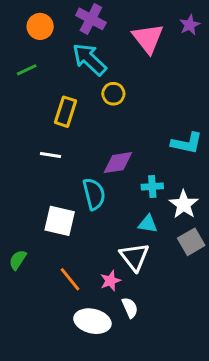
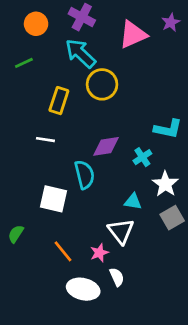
pink triangle: (148, 38) -> (133, 35), turned 44
yellow circle: (113, 94) -> (102, 84), size x1.5
cyan cross: (152, 186) -> (142, 157), moved, turned -30

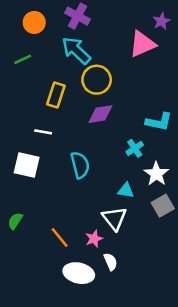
pink triangle: (133, 35) -> (142, 44), moved
purple diamond: (106, 146) -> (100, 114), moved
white square: (54, 199) -> (27, 165), moved

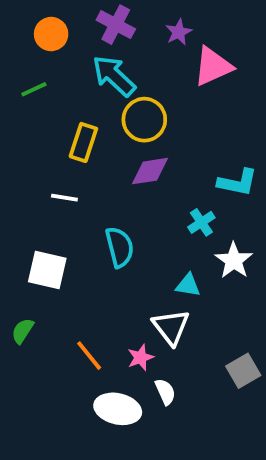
purple star: (161, 21) -> (179, 32), moved
white square: (27, 165) -> (47, 270), moved
gray square: (163, 206) -> (243, 371), moved

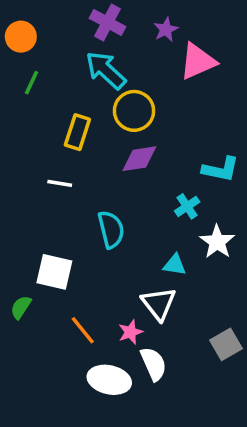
orange circle: (51, 34) -> (21, 37), moved
green line: (34, 89) -> (31, 83), turned -40
white square: (47, 270) -> (54, 272), moved
white semicircle: (165, 392) -> (153, 364), size x1.4

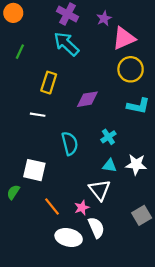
orange circle: (21, 37) -> (13, 13), moved
yellow circle: (134, 111) -> (131, 69), moved
cyan cross: (187, 206) -> (108, 137), moved
white star: (217, 242) -> (136, 164), moved, turned -30

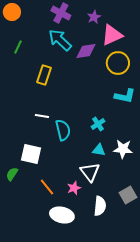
purple diamond: (87, 99) -> (86, 51), moved
white line: (38, 115) -> (42, 116), moved
white semicircle: (96, 228) -> (100, 206), moved, turned 30

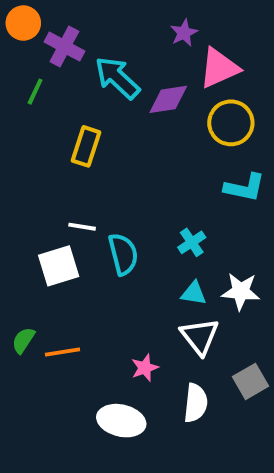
purple cross: (61, 13) -> (64, 47), moved
white square: (31, 154) -> (59, 266), moved, turned -30
white triangle: (90, 172) -> (200, 336), moved
orange line: (47, 187) -> (62, 352), moved, turned -60

